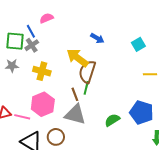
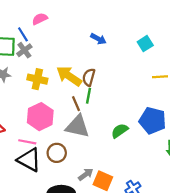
yellow arrow: (78, 58) -> (69, 76), moved
brown semicircle: (87, 72) -> (89, 77), size x0.7
pink line: (22, 117) -> (27, 142), moved

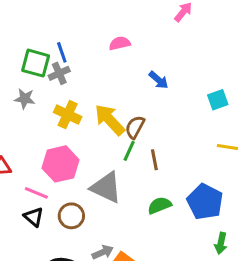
pink semicircle: (40, 19) -> (120, 43), moved
brown line: (76, 104) -> (154, 160), moved
black triangle: (29, 160) -> (34, 217), size x0.6

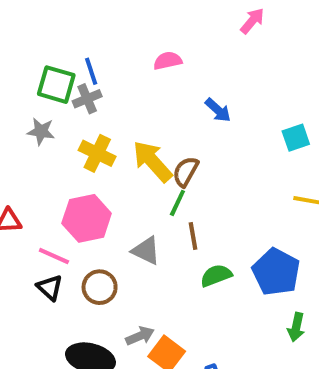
brown line: (154, 160) -> (193, 236), moved
gray triangle: (106, 187) -> (146, 251), size x0.7

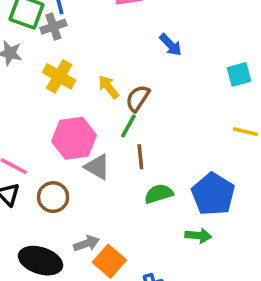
yellow arrow: (152, 161) -> (108, 87), size x0.6
pink hexagon: (87, 218) -> (74, 138), moved
green arrow: (296, 327) -> (198, 236), moved, turned -100

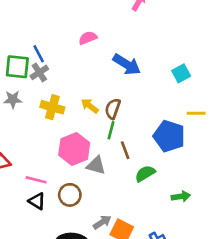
blue arrow: (171, 45) -> (127, 64), size x1.5
blue pentagon: (213, 194) -> (169, 136), moved

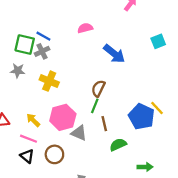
blue line: (39, 54) -> (43, 36), turned -40
cyan square: (181, 73) -> (158, 41), moved
yellow arrow: (90, 106) -> (33, 120), moved
yellow line: (196, 113) -> (157, 108), moved, turned 40

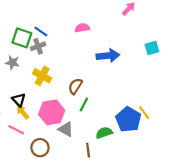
blue arrow: (114, 54) -> (108, 56), turned -50
brown semicircle: (98, 88) -> (75, 86), moved
brown line: (104, 124) -> (88, 150), moved
green semicircle: (118, 145) -> (104, 133), moved
black triangle: (27, 156) -> (19, 100), moved

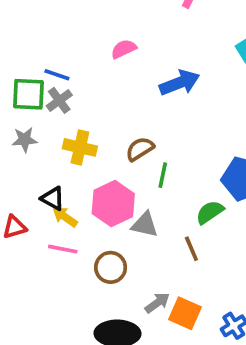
brown semicircle: (75, 86) -> (140, 149), turned 42

